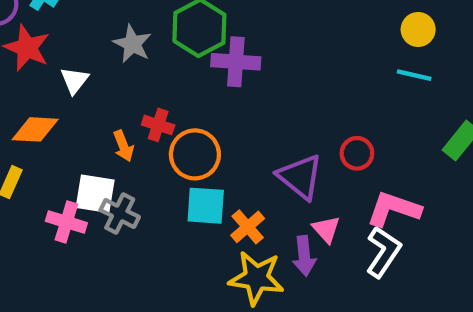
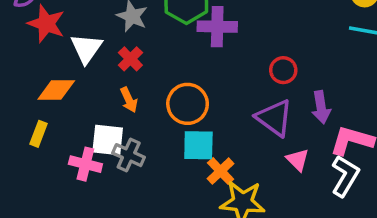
white triangle: (74, 80) -> (86, 48), size x1.4
red cross: (158, 125) -> (130, 59), moved, turned 30
red circle: (357, 153) -> (283, 70), moved
orange cross: (248, 227) -> (221, 171), moved
purple arrow: (304, 256) -> (321, 107), moved

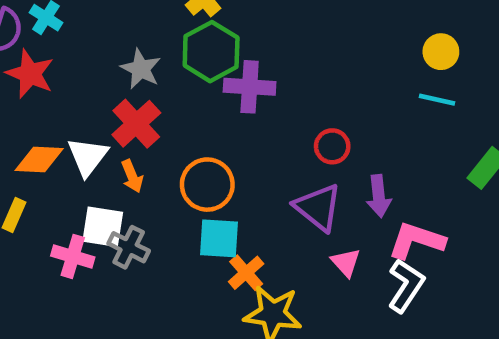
white triangle: (86, 48) -> (88, 157), moved
red cross: (130, 59) -> (136, 124), size x1.5

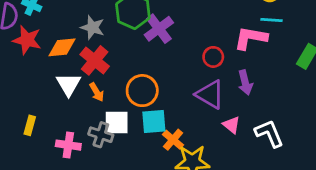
purple cross: (250, 87) -> (159, 29), turned -32
orange diamond: (39, 160) -> (62, 47), moved
white square: (103, 227) -> (117, 123), moved
pink L-shape: (417, 240) -> (251, 38), moved
white L-shape: (406, 286) -> (269, 133), turned -48

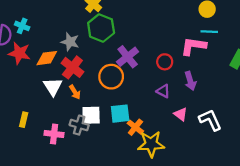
purple cross: (159, 29) -> (128, 57), moved
orange circle: (142, 91) -> (111, 77), moved
purple triangle: (210, 94) -> (163, 91), size x0.6

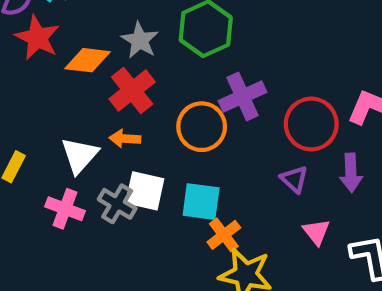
red circle: (165, 62) -> (311, 124), size x1.6
white triangle: (53, 87) -> (80, 155), moved
orange arrow: (75, 92) -> (125, 139), turned 112

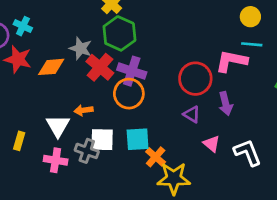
red cross: (132, 90) -> (100, 67), moved
purple cross: (243, 96) -> (132, 71), moved, turned -36

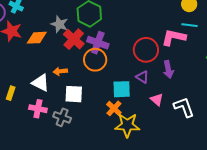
white triangle: (58, 126) -> (40, 83), turned -36
cyan square: (138, 139) -> (122, 89), moved
gray cross: (87, 151) -> (62, 117), moved

